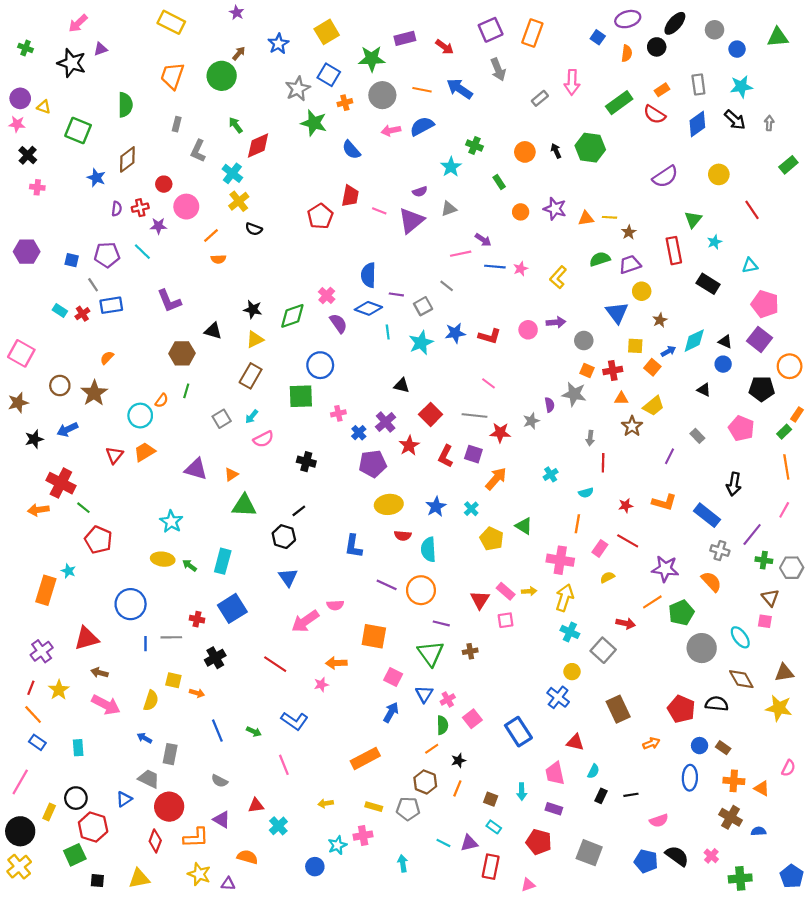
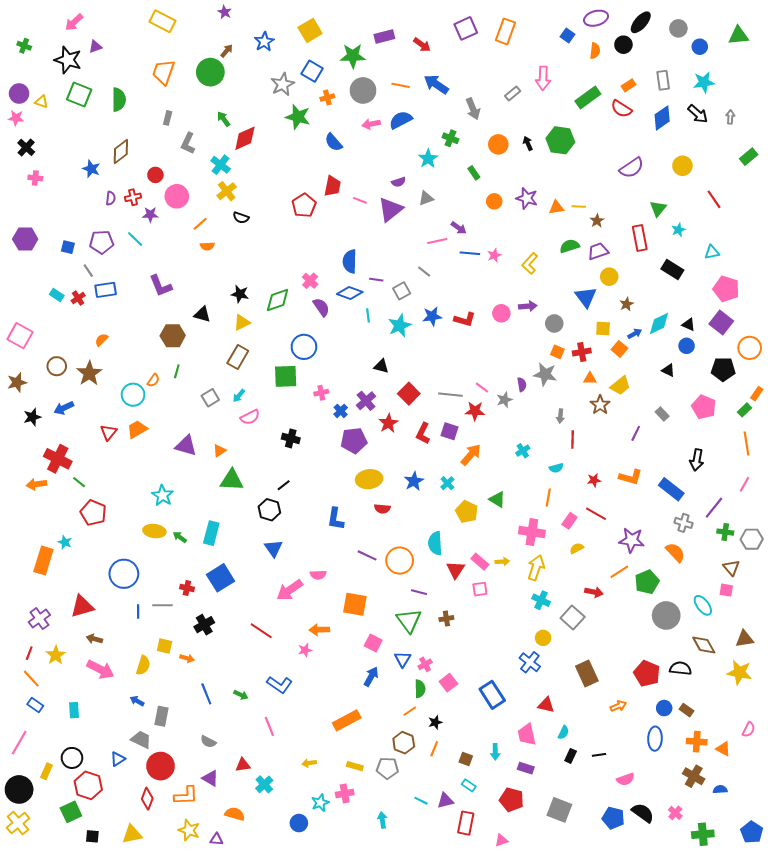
gray arrow: (498, 69) -> (473, 109), moved
green square: (78, 131) -> (79, 95), moved
pink line: (488, 383) -> (482, 388), moved
cyan semicircle: (428, 549) -> (435, 543), moved

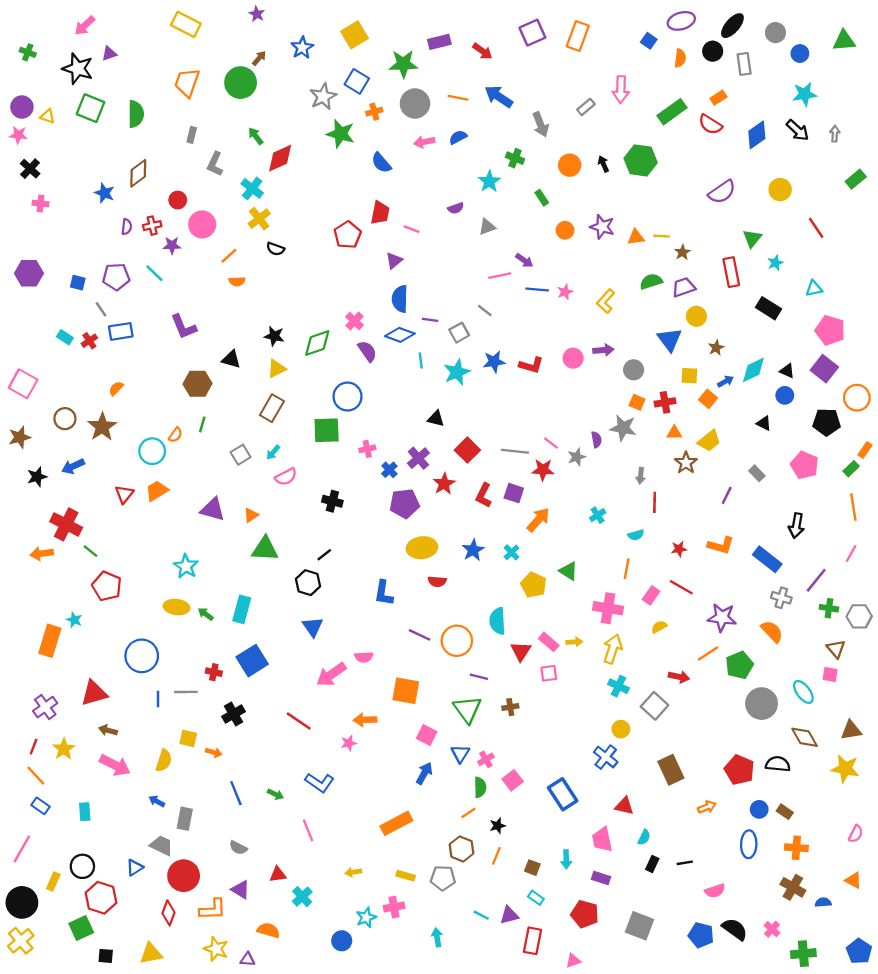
gray rectangle: (663, 80) -> (744, 64), moved
blue semicircle: (401, 120) -> (458, 137), size x0.7
purple triangle: (390, 209) -> (394, 260), moved, size x0.6
orange triangle: (723, 749) -> (853, 880), moved

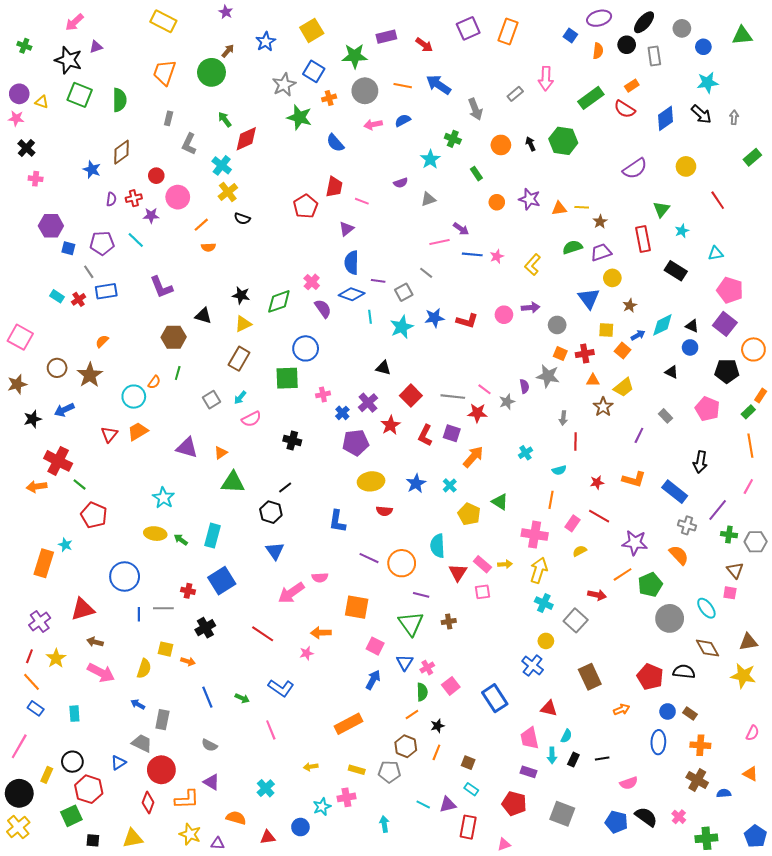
purple hexagon: (29, 273) -> (51, 226), moved
cyan arrow: (566, 859) -> (552, 755), moved
red triangle: (278, 875) -> (268, 837), moved

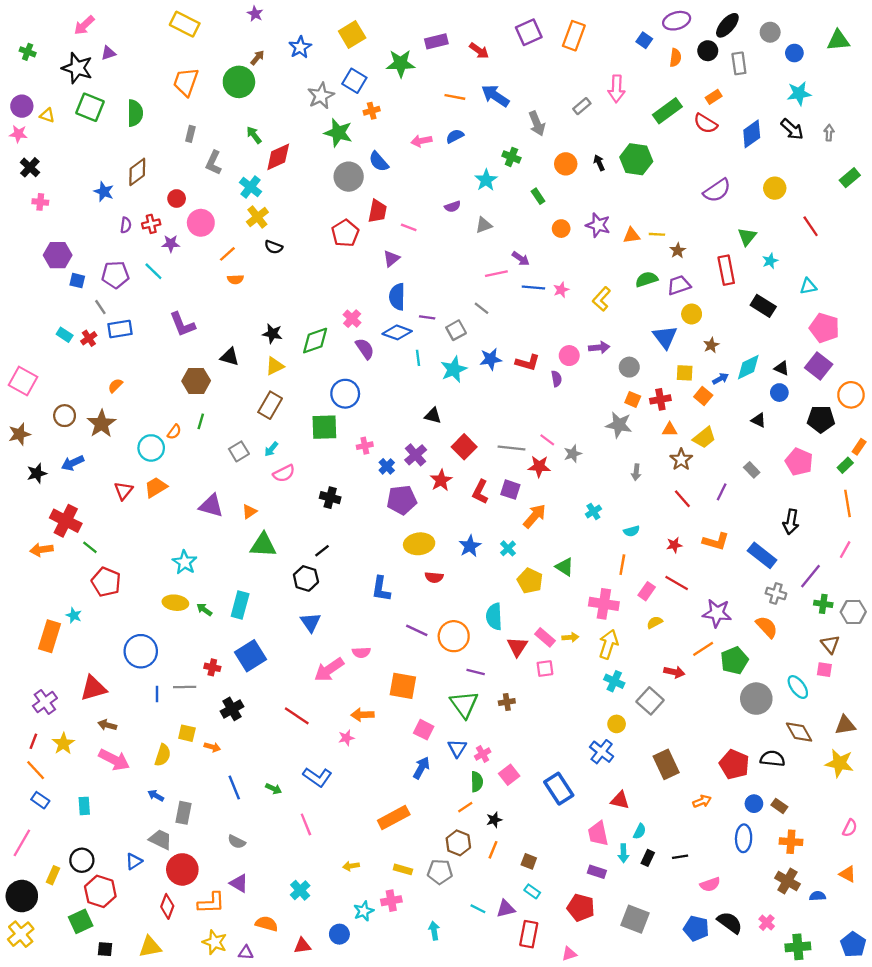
gray circle: (365, 91) -> (349, 177), moved
purple semicircle: (524, 386) -> (556, 379), moved
red line: (576, 442) -> (682, 499), moved, turned -42

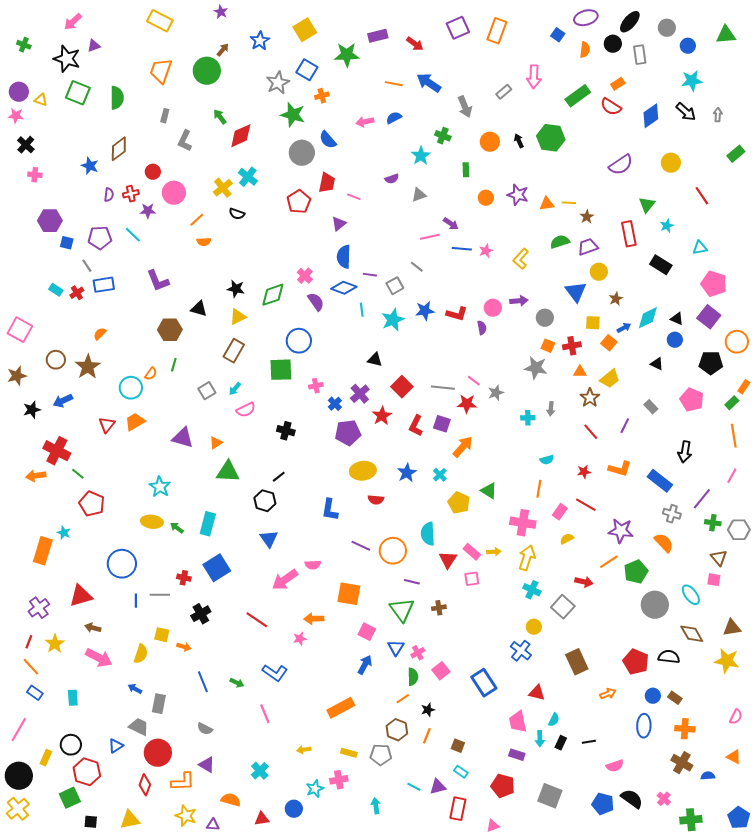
cyan cross: (250, 187) -> (248, 177), moved
green rectangle: (538, 196) -> (466, 170), turned 32
cyan cross: (593, 511) -> (528, 418), moved, turned 32

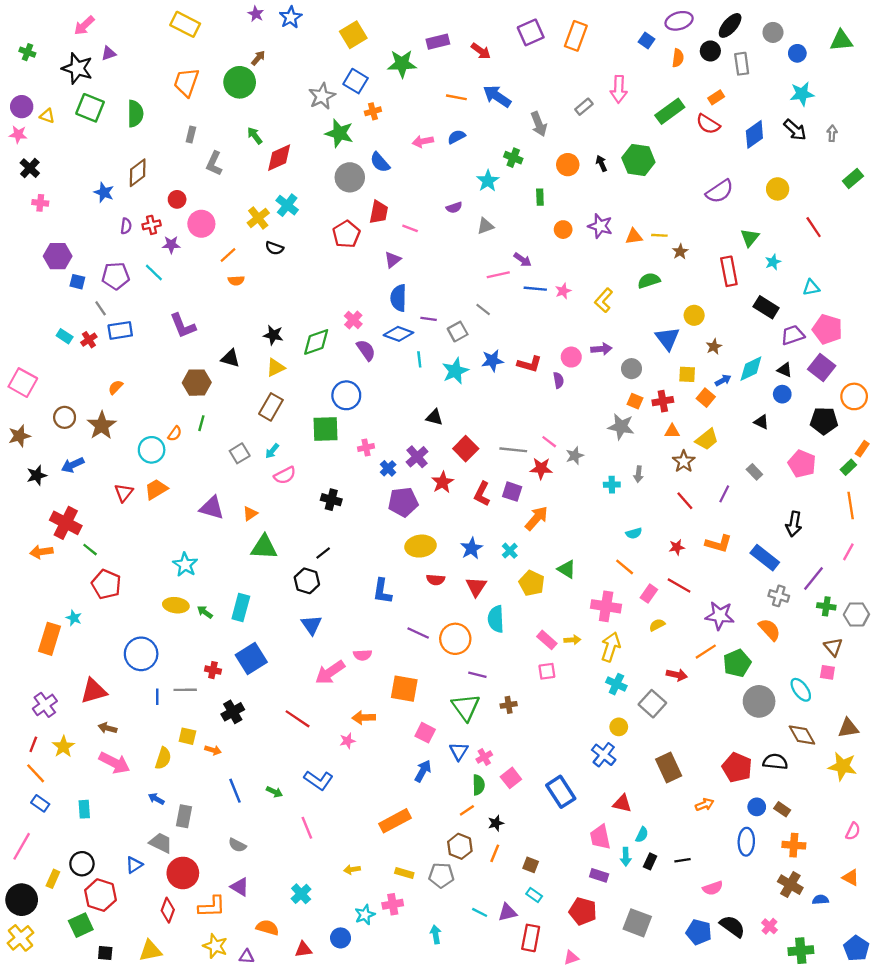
blue star: (260, 41) -> (291, 17), moved
purple trapezoid: (588, 247) -> (793, 335), moved
orange line: (539, 489) -> (625, 567), turned -60
red triangle: (448, 560) -> (476, 587), moved

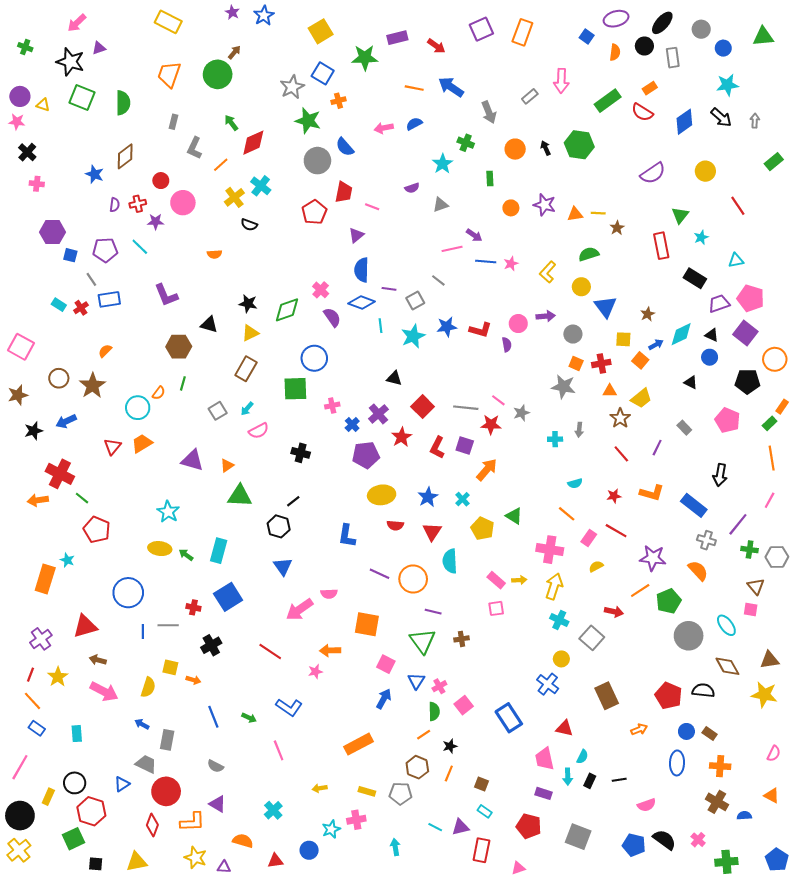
orange line: (228, 255) -> (221, 165), moved
yellow circle: (694, 315) -> (581, 287), moved

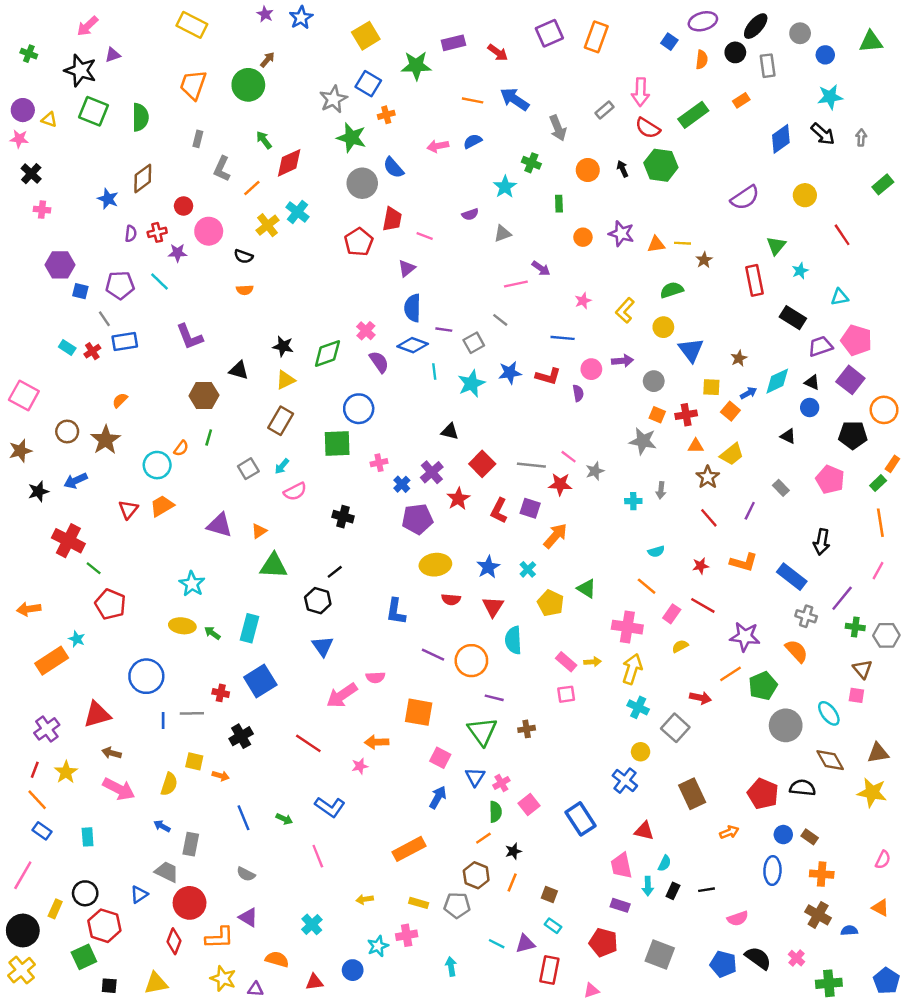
red semicircle: (642, 112) -> (648, 128), moved
black semicircle: (249, 225) -> (243, 256), moved
blue line: (486, 262) -> (563, 338), moved
orange arrow: (38, 500) -> (29, 609), moved
orange rectangle: (45, 579) -> (52, 661), turned 40

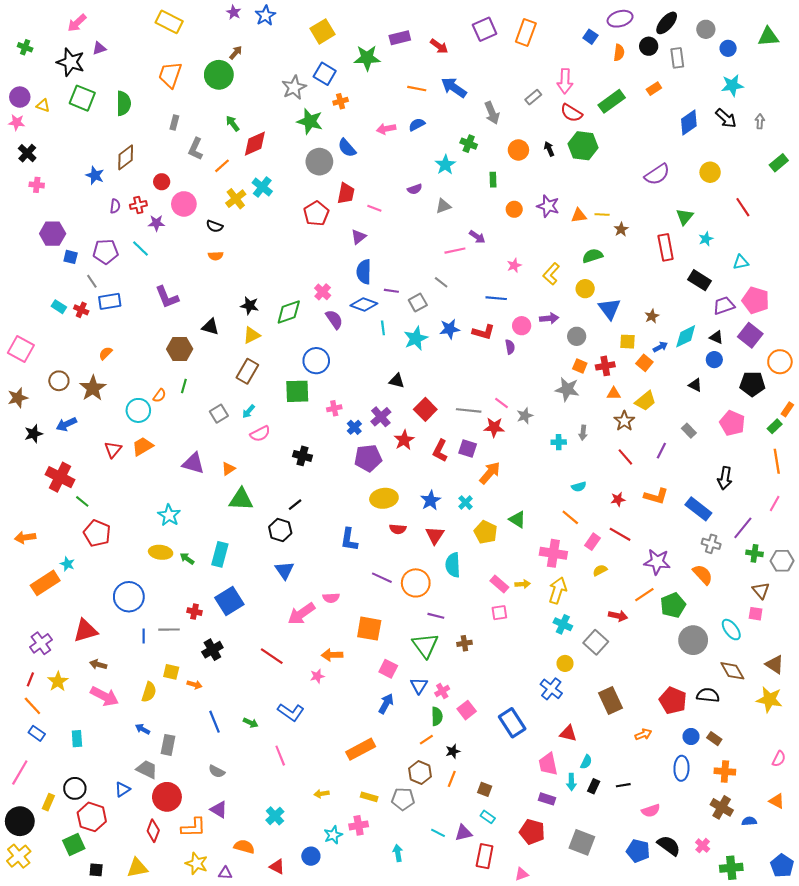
red cross: (92, 351) -> (81, 310), turned -32
brown triangle: (878, 753) -> (775, 665), turned 42
red triangle: (314, 982) -> (277, 867), turned 35

